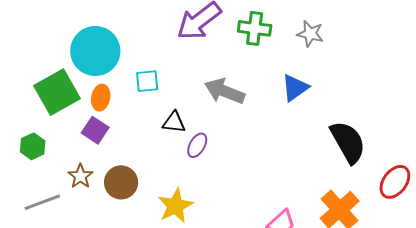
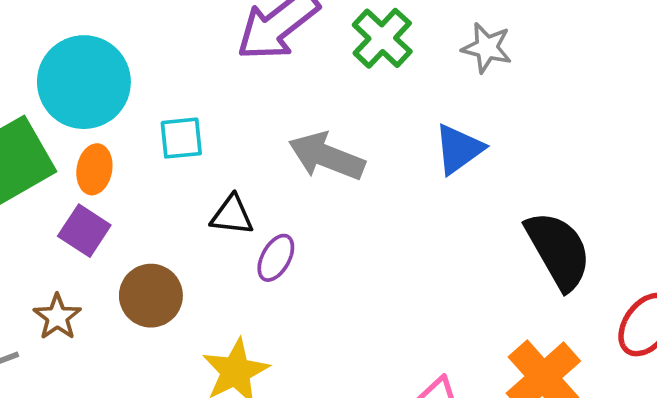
green cross: (255, 28) -> (382, 38), turned 36
brown circle: (121, 182) -> (151, 296), moved

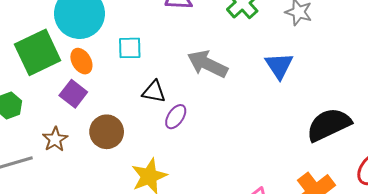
blue triangle: (459, 149) -> (279, 66), turned -32
orange ellipse: (94, 169) -> (81, 61), turned -45
black semicircle: (558, 250) -> (329, 125), turned -90

